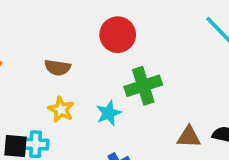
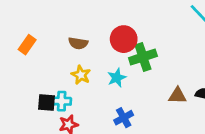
red circle: (118, 35) -> (124, 39), moved

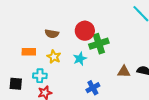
orange rectangle: (27, 45) -> (29, 52), moved, turned 56
black square: (46, 102) -> (16, 84), moved
blue cross: (124, 118) -> (93, 88), moved

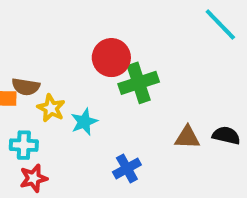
brown semicircle: (52, 34) -> (26, 87), moved
cyan star: (80, 59) -> (84, 122), moved

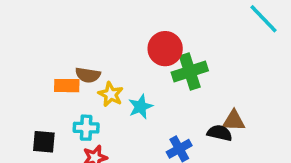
black semicircle: (226, 135) -> (220, 133), moved

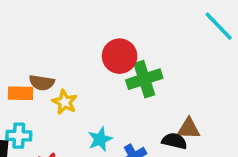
cyan star: (141, 107) -> (100, 139), moved
cyan cross: (86, 128) -> (19, 136), moved

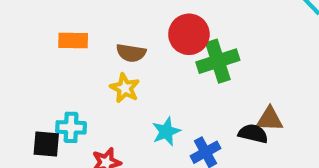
brown semicircle: (42, 83) -> (131, 53), moved
orange rectangle: (21, 93) -> (73, 40), moved

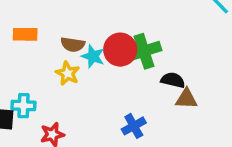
red circle: (189, 34) -> (120, 50), moved
cyan star: (166, 132) -> (93, 56), moved, turned -30
black semicircle: (253, 134) -> (173, 80), moved

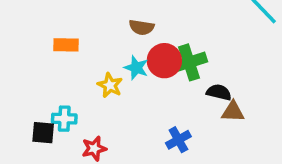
brown semicircle: (73, 44) -> (142, 27), moved

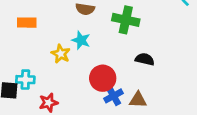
red circle: (164, 61) -> (103, 78), moved
green cross: (189, 62) -> (126, 20), moved, turned 30
brown triangle: (233, 112) -> (138, 100), moved

